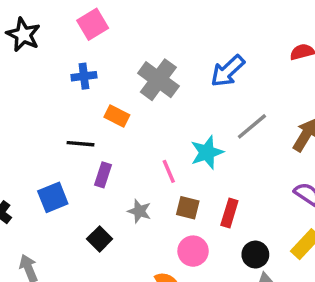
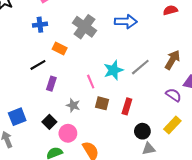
blue arrow: (228, 71) -> (126, 22), turned -135
gray line: (252, 126) -> (140, 67), moved
black line: (80, 144) -> (38, 65), turned -35
blue square: (53, 197) -> (17, 117), moved
pink circle: (193, 251) -> (68, 133), moved

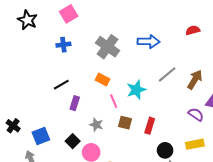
orange rectangle: (60, 48) -> (102, 80), moved
gray line: (140, 67) -> (167, 74), moved
yellow rectangle: (172, 125) -> (195, 144), turned 36

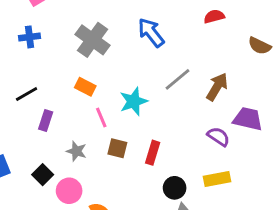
blue arrow: (149, 42) -> (151, 33), turned -130

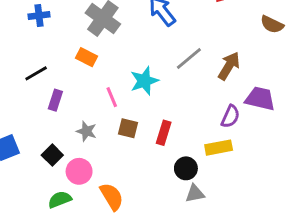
orange rectangle: (85, 87) -> (86, 57), moved
purple semicircle: (218, 137) -> (230, 116), turned 80
yellow rectangle: (217, 179) -> (219, 148), moved

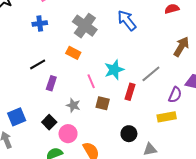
gray line: (189, 59) -> (151, 74), moved
brown arrow: (229, 66) -> (181, 47), moved
red rectangle: (164, 133) -> (130, 92), moved
black circle: (186, 168) -> (129, 134), moved

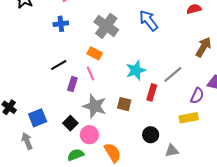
pink line: (91, 81) -> (90, 73), moved
gray star: (73, 105) -> (95, 106), size x1.6

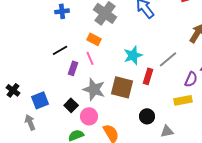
brown square: (124, 104) -> (122, 87), size x1.6

